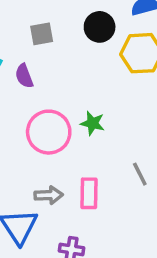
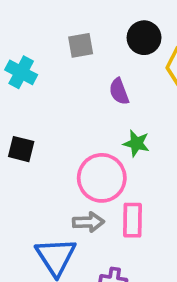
purple semicircle: (24, 76) -> (119, 91), moved
pink circle: (49, 132) -> (102, 178), moved

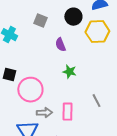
gray square: (81, 45) -> (40, 21), turned 32
pink circle: (102, 178) -> (30, 90), moved

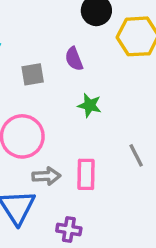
gray square: (40, 21) -> (33, 74), moved, turned -32

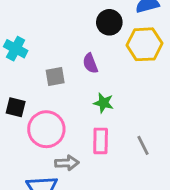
pink rectangle: (86, 174) -> (101, 141), moved

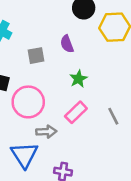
green star: (103, 103) -> (78, 79), turned 30
pink rectangle: (101, 141) -> (76, 112), turned 45

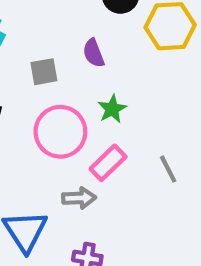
pink circle: (28, 102) -> (60, 132), moved
gray arrow: (46, 132) -> (79, 198), moved

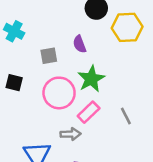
green star: (112, 109) -> (91, 79), size x1.5

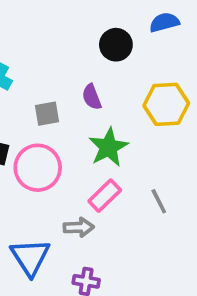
yellow hexagon: (127, 27) -> (166, 104), moved
pink circle: (59, 93) -> (38, 168), moved

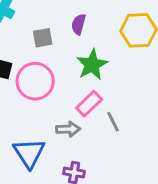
purple semicircle: (92, 97) -> (79, 24), turned 36
gray line: (159, 201) -> (113, 122), moved

